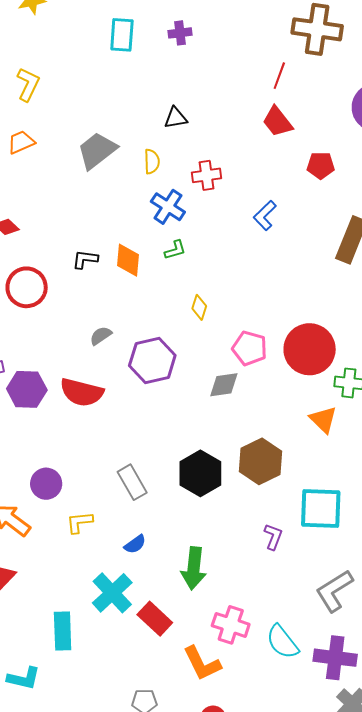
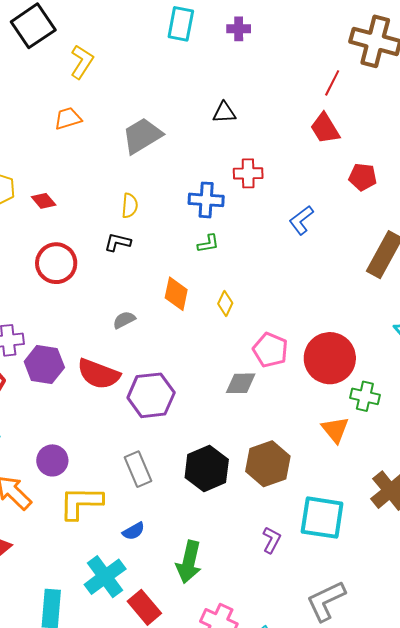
yellow semicircle: (152, 161) -> (130, 206), moved
blue cross: (168, 207) -> (206, 200), turned -36
orange diamond: (128, 260) -> (176, 294), moved
purple hexagon: (152, 361) -> (151, 395), moved
yellow L-shape: (79, 522) -> (81, 503), size x1.6

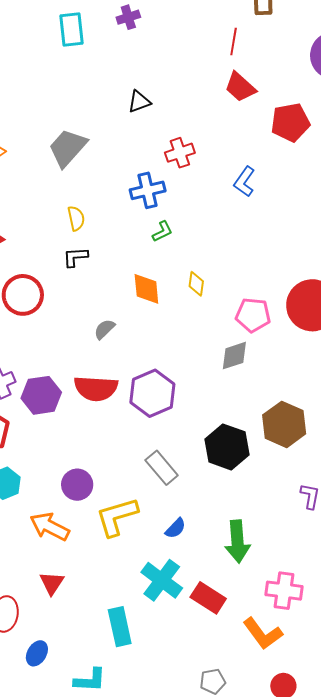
red pentagon: (363, 177) -> (290, 122), size x1.4

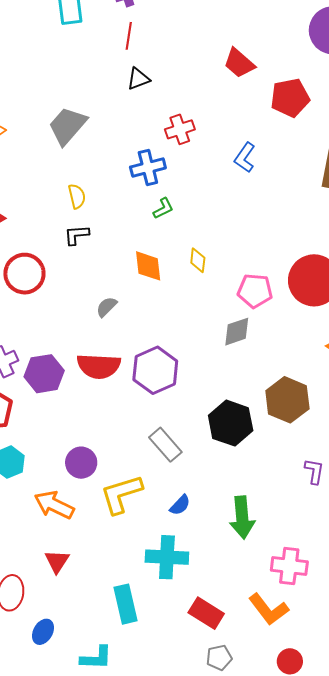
red line: (234, 42) -> (129, 36), moved
cyan cross: (162, 580) -> (167, 557), turned -33
red rectangle: (208, 598) -> (206, 613), moved

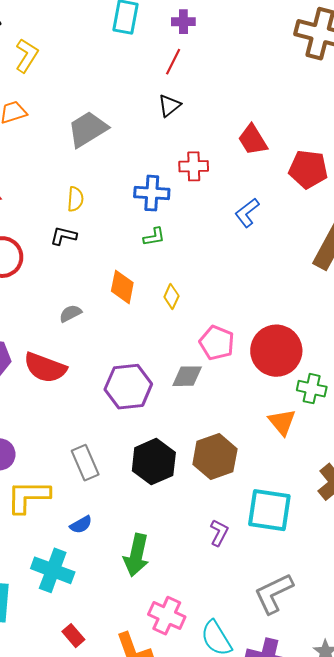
red trapezoid: (239, 63) -> (253, 140), moved
black triangle: (138, 79) -> (169, 106), turned -35
purple hexagon: (155, 370) -> (128, 387), moved
red rectangle: (206, 613) -> (73, 636), size x0.7

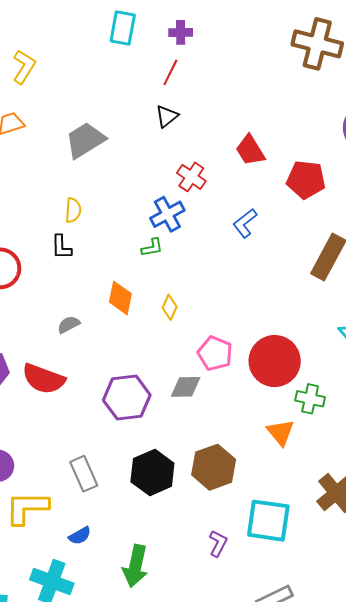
red cross: (194, 166) -> (191, 177), turned 36
blue cross: (152, 193) -> (167, 214), moved, turned -32
black L-shape: (63, 236) -> (61, 247), turned -104

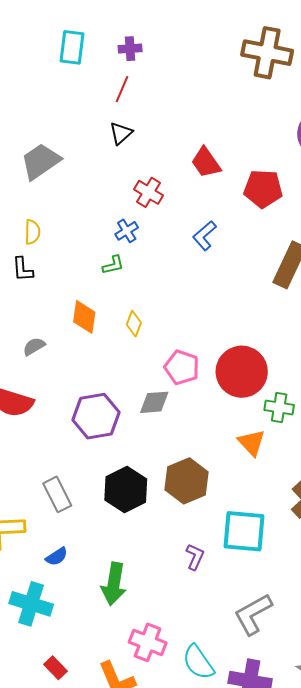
blue cross: (167, 214) -> (127, 231), size x0.7

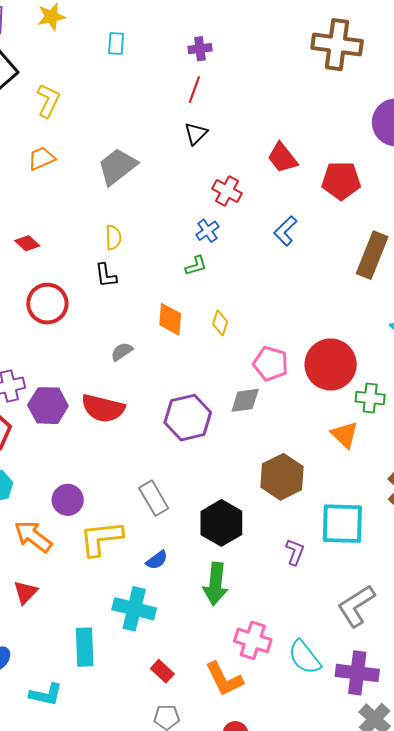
cyan rectangle: (72, 47) -> (116, 43), moved, size x0.7
black hexagon: (126, 489) -> (221, 523), moved

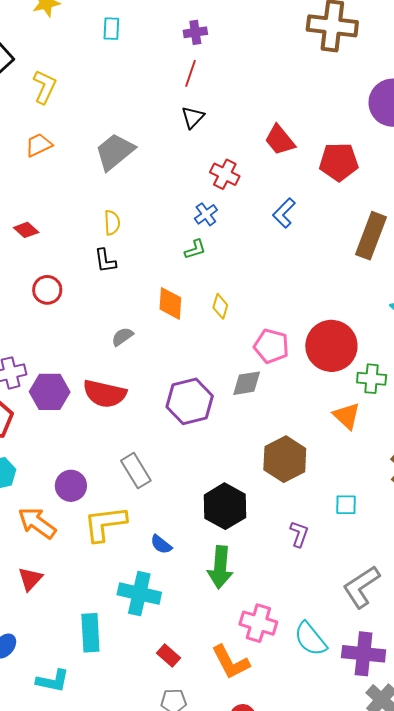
red circle: (47, 304) -> (47, 290), size x0.7
gray rectangle: (154, 498) -> (136, 471), moved
cyan square: (342, 524) -> (346, 505), size x0.5
blue semicircle: (157, 560) -> (161, 544), turned 75

